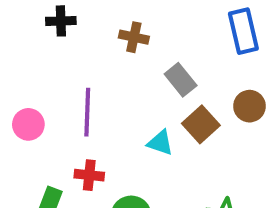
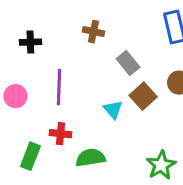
black cross: (61, 21) -> (30, 42), moved
cyan triangle: (160, 143) -> (113, 110), turned 30

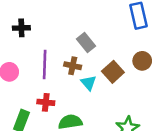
brown cross: (94, 32) -> (73, 66), moved
gray rectangle: (128, 63) -> (86, 43), moved

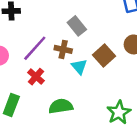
purple line: (45, 65) -> (35, 48), turned 40
red cross: (46, 102) -> (36, 77), moved, turned 35

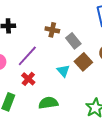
gray rectangle: (77, 26) -> (73, 41), moved
brown cross: (63, 49) -> (52, 30), moved

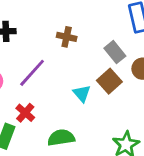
gray rectangle: (73, 41) -> (115, 52), moved
red cross: (28, 79) -> (25, 113), moved

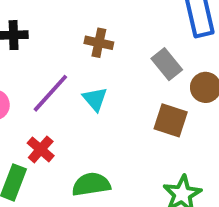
brown square: (109, 81) -> (171, 120), moved, turned -30
cyan triangle: (82, 93) -> (95, 99), moved

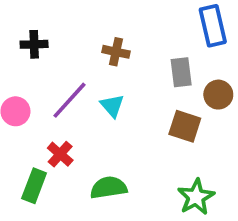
gray rectangle: (167, 64) -> (181, 72), turned 32

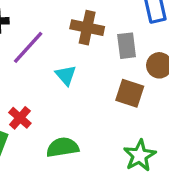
brown cross: (116, 52) -> (87, 28), moved, size x1.4
purple line: (69, 100) -> (28, 47), moved

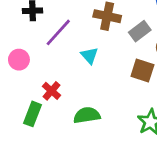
gray rectangle: (127, 46) -> (140, 31), turned 60

